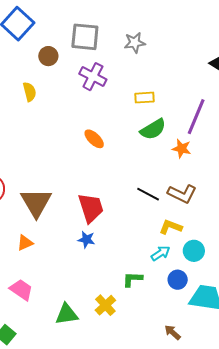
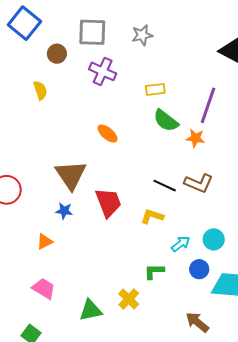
green semicircle: (153, 129) -> (166, 121), turned 72
brown triangle: (36, 203) -> (71, 175), moved
yellow L-shape: (171, 227) -> (152, 216), moved
blue star: (86, 240) -> (64, 211), moved
brown arrow: (173, 332) -> (197, 322), size x1.4

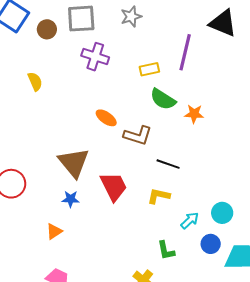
brown circle: (57, 54) -> (47, 29), moved
purple line: (208, 105) -> (185, 52), moved
brown L-shape: (199, 183) -> (138, 135), moved
green L-shape: (154, 271) -> (166, 250), turned -95

